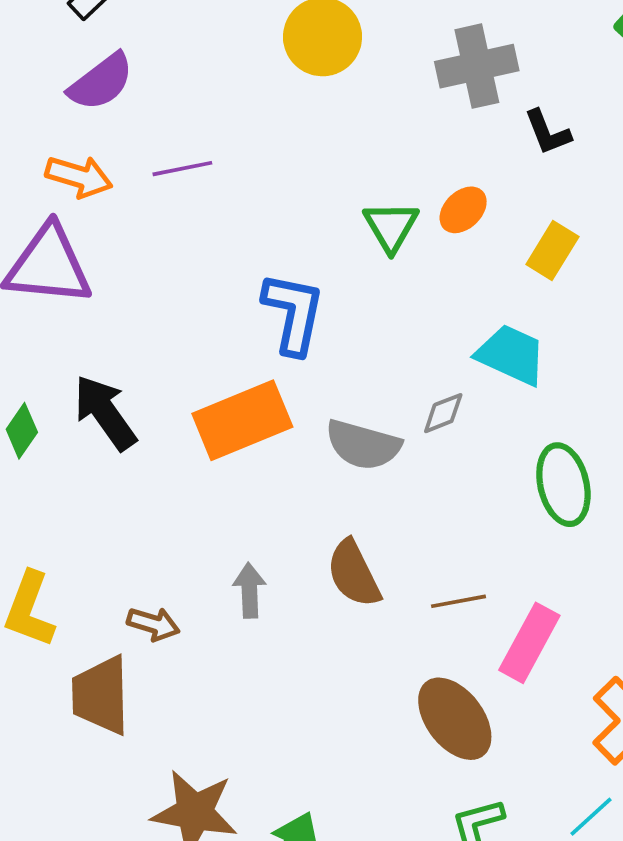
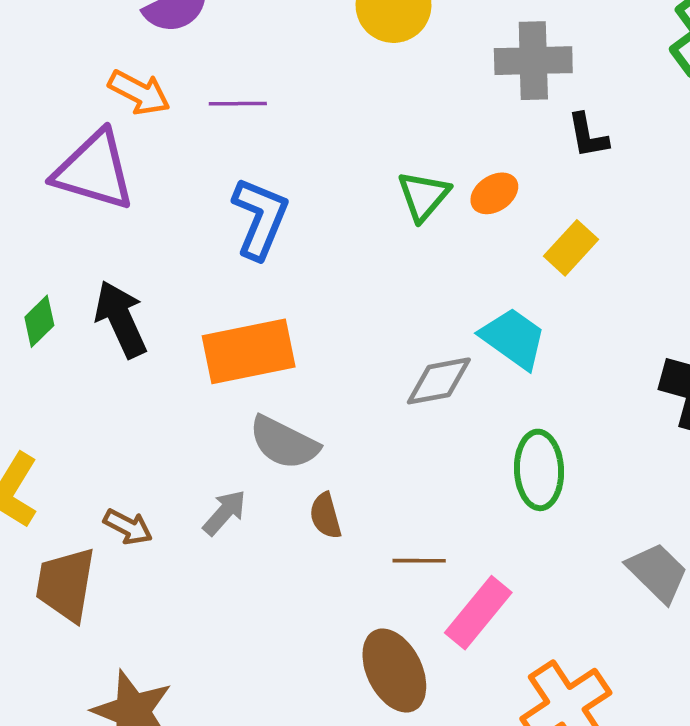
blue L-shape: (293, 313) -> (260, 218), moved
gray diamond: (443, 413) -> (439, 381), size x1.5
gray semicircle: (363, 445) -> (284, 443), moved
brown semicircle: (354, 574) -> (326, 516), size x0.7
gray arrow: (249, 590) -> (224, 513), turned 33

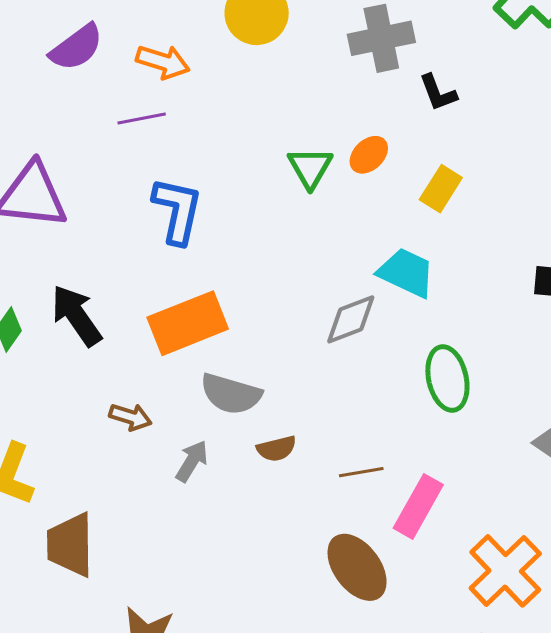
orange arrow: (139, 92) -> (163, 62), moved
brown semicircle: (326, 516) -> (276, 449), turned -78
brown arrow: (128, 527) -> (130, 417), moved

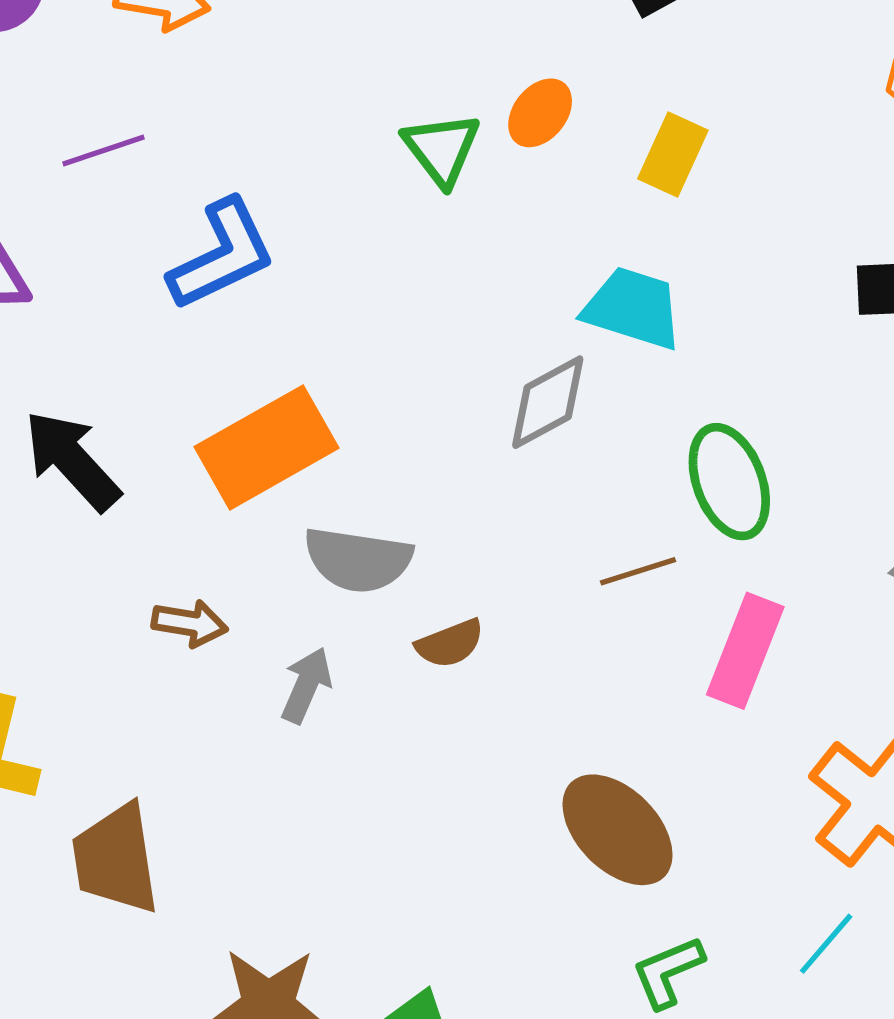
purple line: (142, 118) -> (103, 151), moved
blue L-shape: (177, 210) -> (222, 255), turned 60
brown line: (361, 472) -> (638, 571), moved
pink rectangle: (418, 506) -> (745, 651), moved

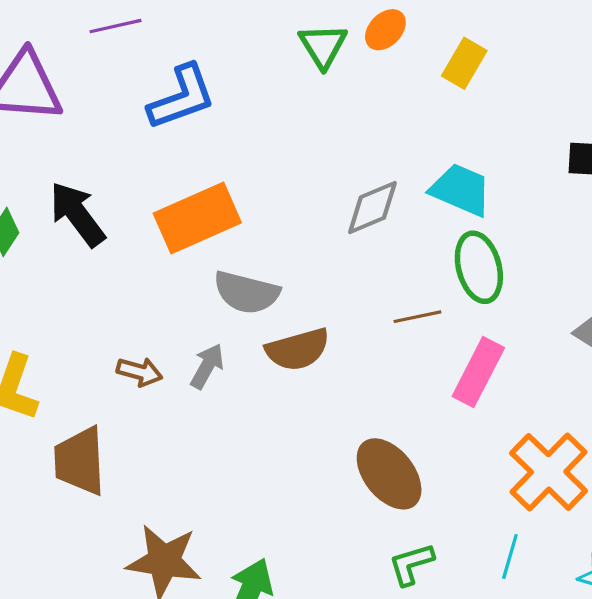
cyan trapezoid: (633, 308) -> (461, 190), moved
brown arrow: (190, 623) -> (140, 372), moved
brown semicircle: (450, 643) -> (298, 349), size x1.5
cyan line: (826, 944) -> (510, 556), turned -30

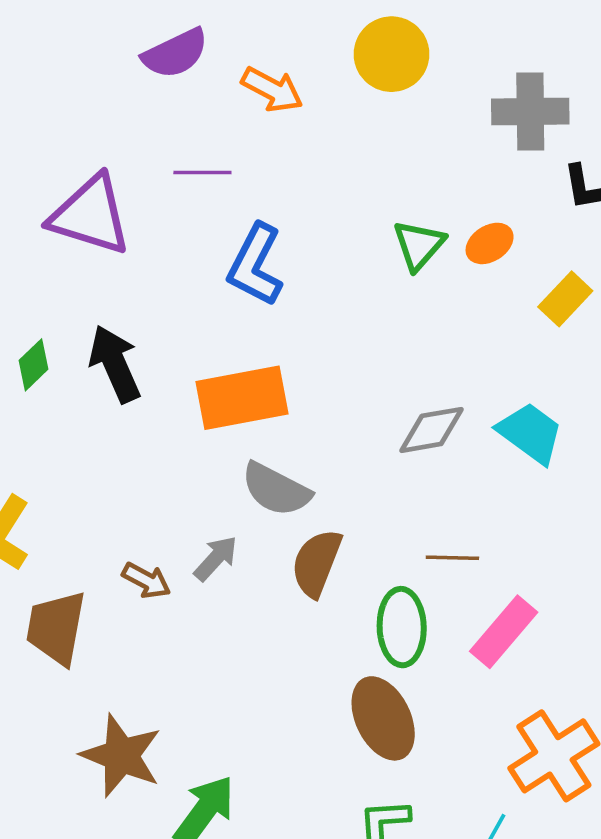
blue L-shape: (182, 97) -> (255, 265), turned 124
green ellipse: (479, 267) -> (402, 627), moved
brown semicircle: (298, 349) -> (317, 563), turned 114
brown arrow: (140, 372) -> (146, 580), moved

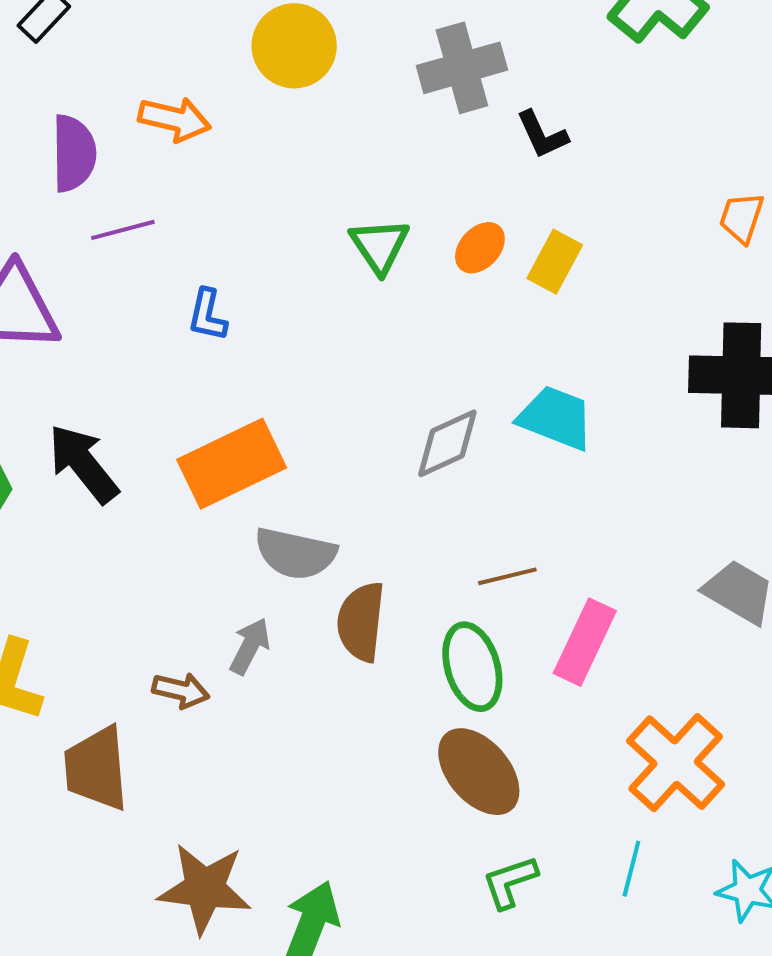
purple semicircle: (175, 53) -> (74, 153), moved, turned -50
orange ellipse: (490, 243) -> (480, 248), moved
blue L-shape: (255, 265) -> (207, 315), size x0.6

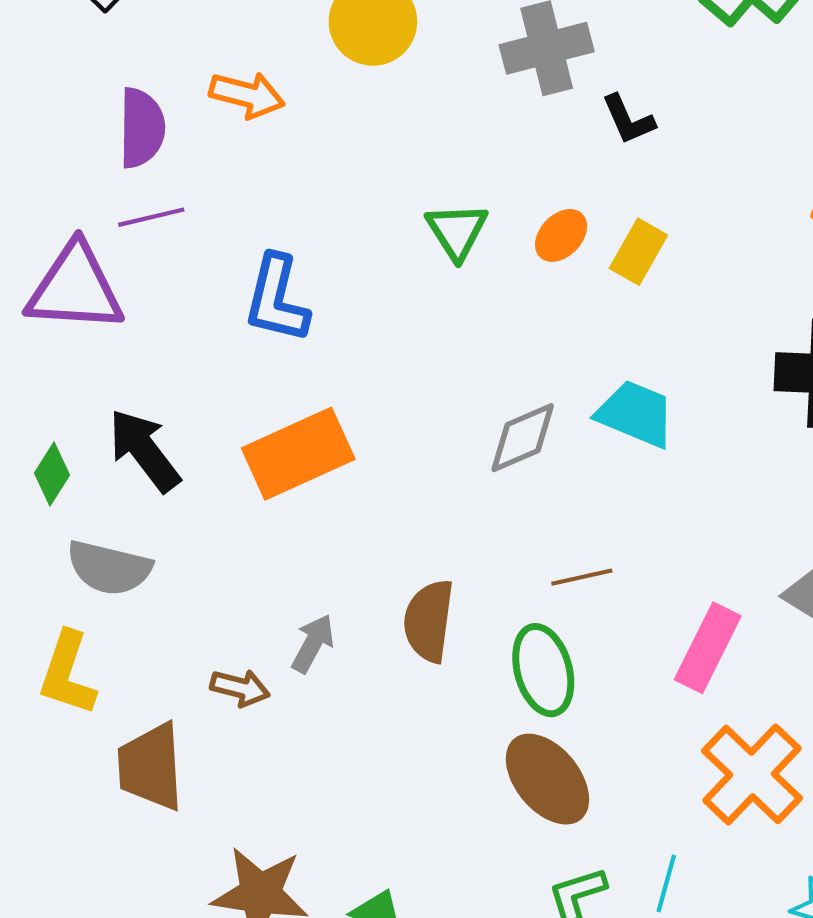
purple line: (123, 230) -> (151, 217), moved
blue L-shape: (207, 315) -> (277, 299), size x1.6
gray semicircle: (295, 553) -> (109, 568), moved
pink rectangle: (585, 642) -> (708, 648), moved
cyan line: (631, 869) -> (666, 883), moved

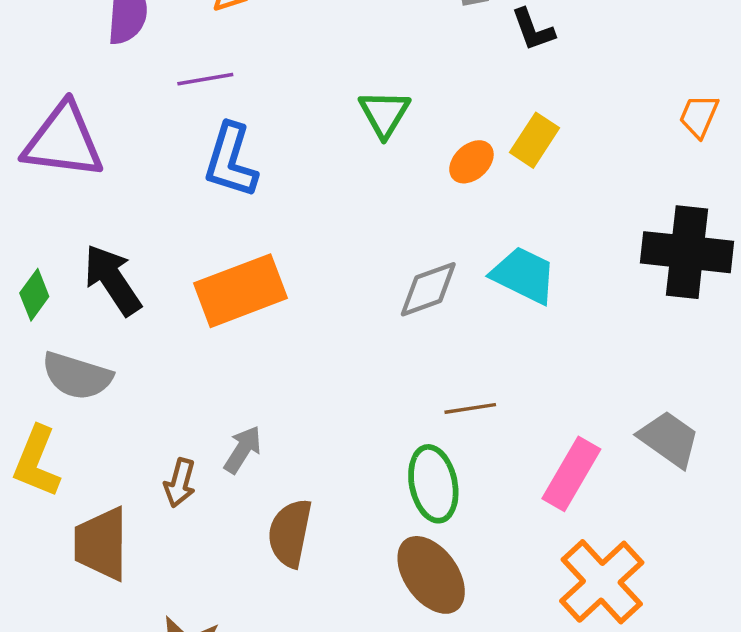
purple line: (151, 217) -> (205, 79), moved
orange ellipse: (561, 235) -> (471, 162), moved
brown semicircle: (429, 621) -> (290, 533), moved
brown arrow: (240, 688) -> (180, 483), turned 87

